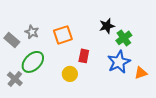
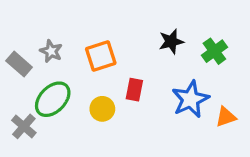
green cross: (124, 38) -> (214, 51), moved
yellow circle: (70, 74) -> (102, 109), moved

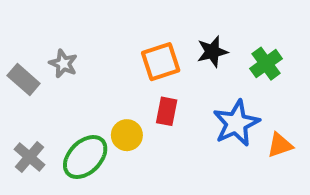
orange square: (101, 56) -> (161, 62), moved
green ellipse: (53, 99) -> (85, 157), moved

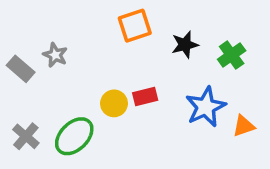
orange square: (161, 62) -> (135, 26), moved
red rectangle: (167, 111) -> (145, 96), turned 65
yellow circle: (127, 135) -> (114, 103), moved

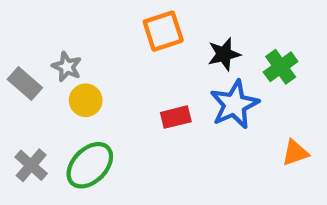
yellow circle: (114, 103) -> (86, 100), moved
blue star: (206, 107) -> (234, 104), moved

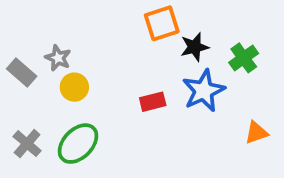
orange square: (163, 31) -> (162, 23), moved

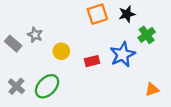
black star: (195, 47) -> (127, 14), moved
yellow circle: (74, 87) -> (61, 51), moved
orange triangle: (256, 133) -> (152, 90), moved

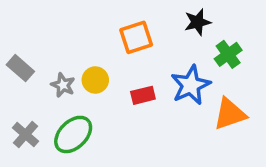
orange square: (97, 14) -> (136, 37), moved
gray star: (35, 35) -> (63, 85), moved
orange triangle: (152, 90) -> (230, 114), moved, size x1.5

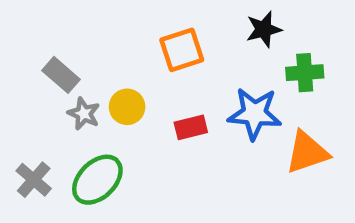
green cross: (228, 54) -> (305, 73), turned 32
gray rectangle: (20, 68) -> (61, 75), moved
blue star: (191, 85) -> (255, 114), turned 30

